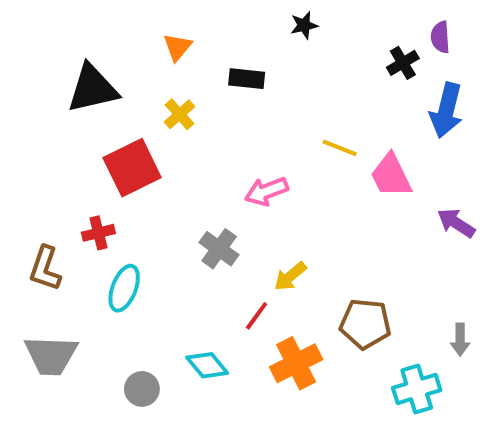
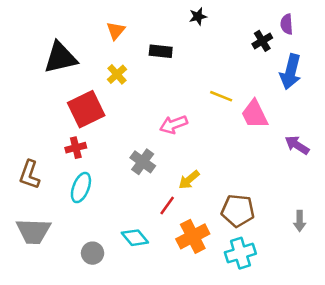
red cross: (98, 233) -> (76, 148), moved
cyan cross: (417, 389) -> (240, 253), moved

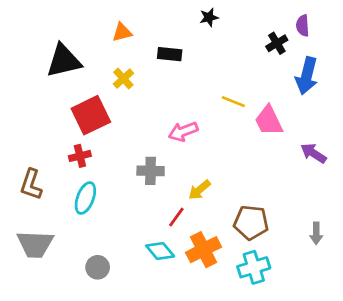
orange triangle: (116, 31) -> (122, 32), turned 36
gray cross: (143, 162) -> (151, 171), turned -35
cyan diamond: (135, 238) -> (160, 251), moved

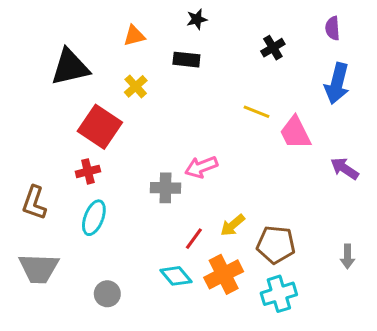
black star: (209, 17) -> (197, 19), moved
black cross: (277, 43) -> (273, 48), moved
red square: (91, 115) -> (100, 127), turned -30
pink arrow: (183, 131) -> (201, 167), moved
yellow arrow: (199, 190) -> (233, 225), moved

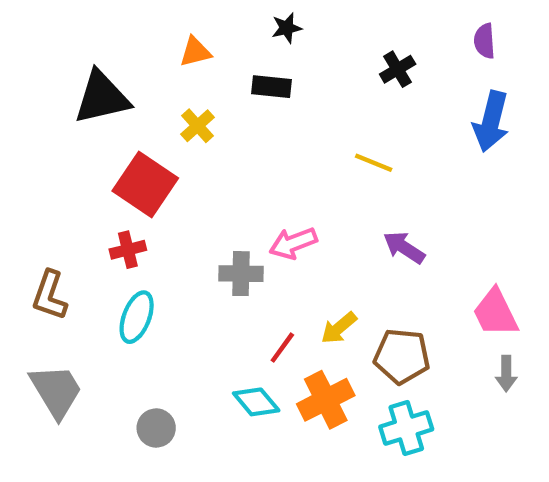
pink trapezoid: (295, 133) -> (495, 313), moved
purple arrow: (345, 168) -> (404, 248), moved
gray trapezoid: (39, 268) -> (56, 391), turned -123

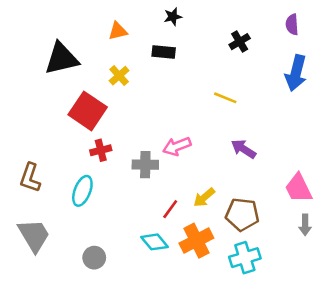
red cross: (128, 250) -> (101, 150), moved

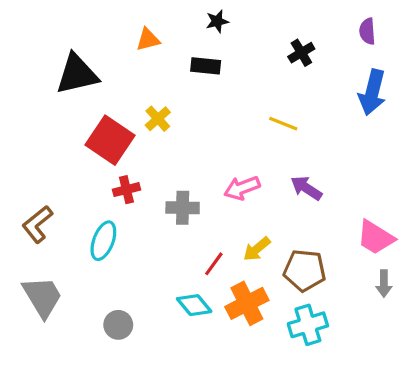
yellow cross: (119, 76) -> (158, 119), moved
pink arrow: (177, 146) -> (242, 188), moved
brown L-shape: (30, 178) -> (37, 224), turned 32
pink trapezoid: (299, 188) -> (376, 237), turned -32

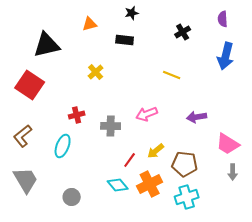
red square: (110, 140) -> (30, 85), moved
purple arrow: (306, 188) -> (197, 117), moved, turned -42

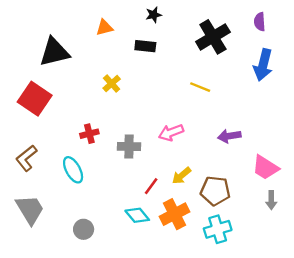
black cross: (183, 32) -> (213, 37), size x1.8
cyan ellipse: (63, 146) -> (73, 170), turned -50

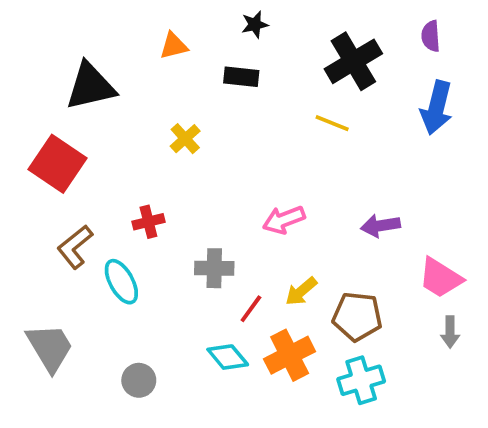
yellow line: (200, 87) -> (332, 123), moved
gray cross: (129, 146) -> (214, 268), moved
brown L-shape: (26, 158) -> (75, 247), moved

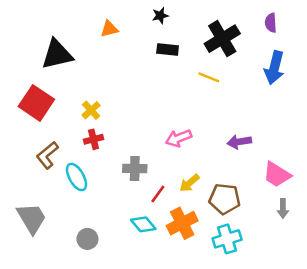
black rectangle: (241, 77) -> (168, 50), moved
yellow cross: (185, 139) -> (91, 110), moved

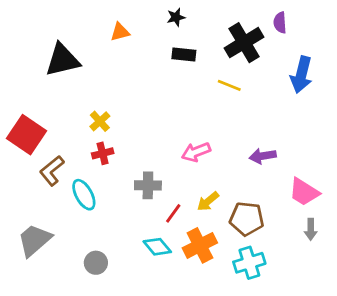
purple semicircle: (271, 23) -> (280, 23), moved
red square: (36, 103) -> (27, 135), moved
gray trapezoid: (32, 218) -> (35, 240), turned -100

